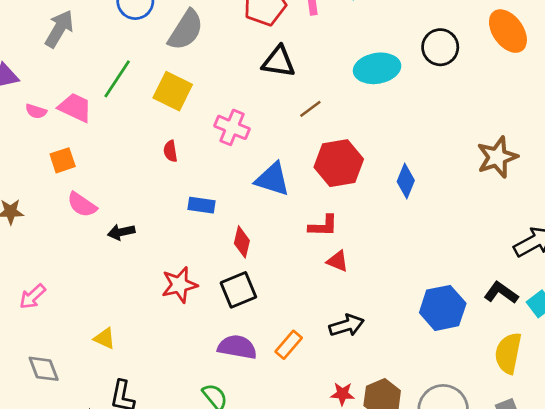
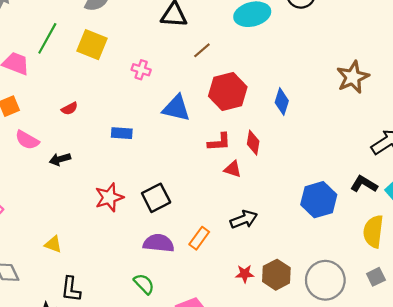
pink cross: (232, 127) -> (141, 70), size x0.7
red semicircle: (170, 151) -> (69, 109), moved, turned -105
red diamond: (242, 242) -> (253, 143), moved

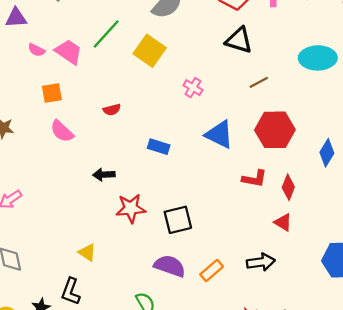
black arrow: (60, 159) -> (104, 175), moved
red triangle: (233, 169) -> (283, 222), moved
yellow triangle: (53, 244) -> (87, 252), moved

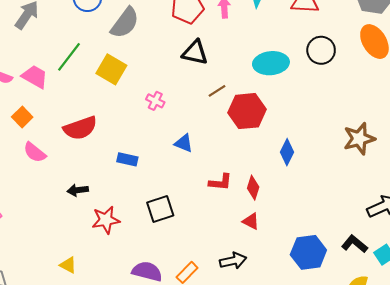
orange square: (52, 93) -> (22, 117), turned -30
red semicircle: (112, 110) -> (80, 128), size x2.0
red hexagon: (275, 130) -> (247, 111), moved
blue triangle: (219, 135) -> (184, 143), size x0.7
black square: (178, 220) -> (160, 209), moved

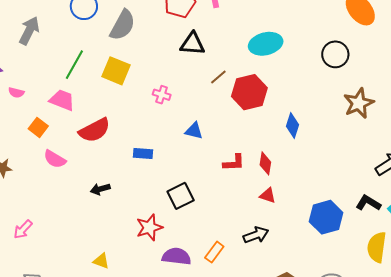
black circle: (321, 50) -> (335, 54), moved
pink trapezoid: (35, 77) -> (62, 100), moved
red star: (106, 220) -> (149, 227), moved

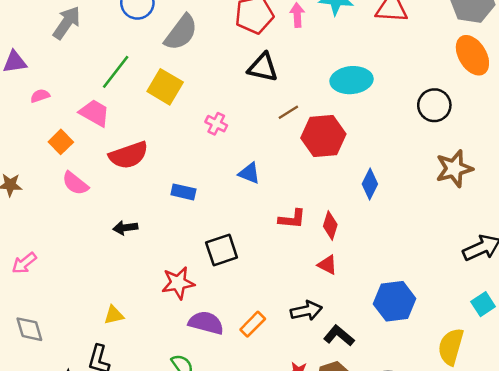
pink semicircle: (16, 93) -> (40, 96), turned 140
black L-shape: (368, 203) -> (339, 336), moved
yellow triangle: (101, 261) -> (114, 315), turned -42

